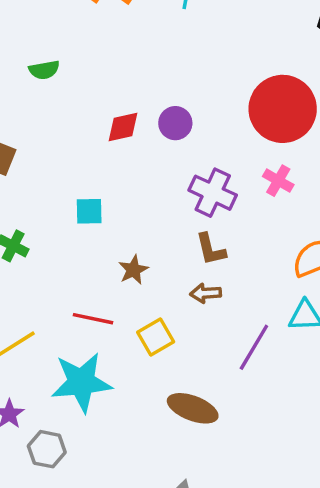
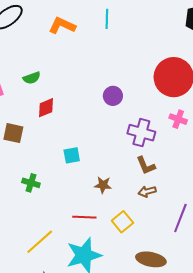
red diamond: (123, 127) -> (46, 108), moved
brown star: (133, 270) -> (103, 185), turned -30

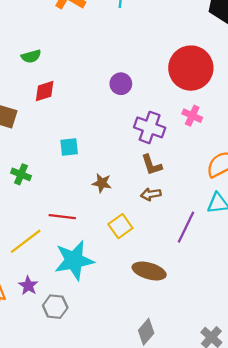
red line: (84, 217) -> (62, 217), moved

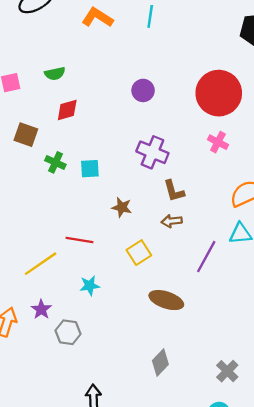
purple circle: (121, 84) -> (143, 90), moved
purple cross: (150, 127) -> (152, 152), moved
green cross: (21, 174) -> (55, 162), moved
cyan star: (74, 260) -> (90, 286), size x0.5

